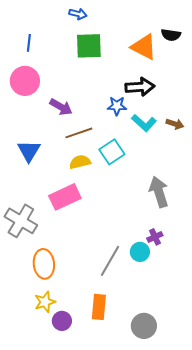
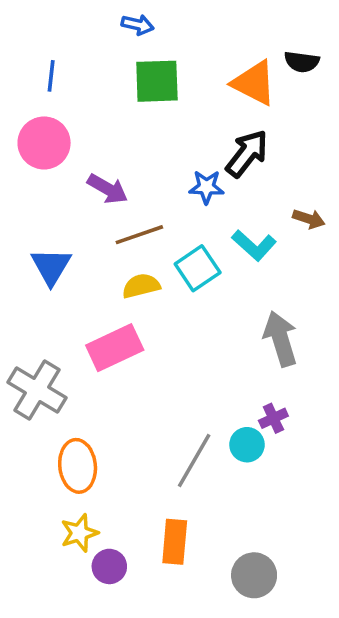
black arrow: (140, 87) -> (247, 154), turned -48
cyan L-shape: (144, 123) -> (254, 245), moved

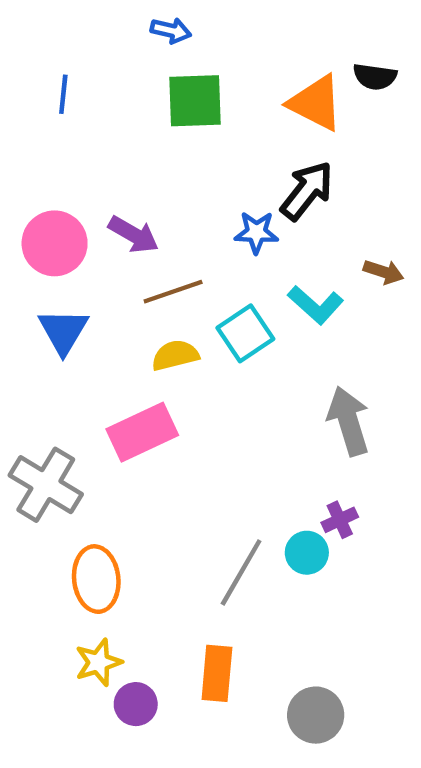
pink circle: (44, 143) -> (55, 243), moved

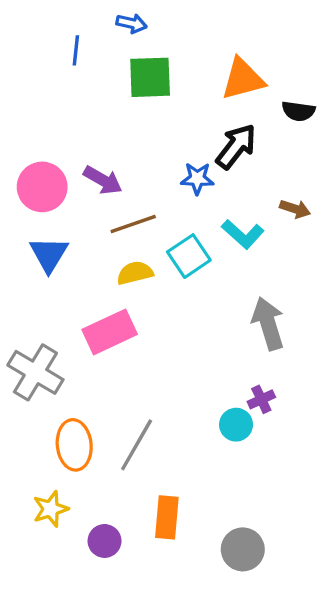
black semicircle: (375, 77) -> (298, 111), moved
blue line: (63, 94) -> (76, 50), moved
orange triangle: (316, 103) -> (243, 79), turned -42
gray line: (241, 572) -> (137, 445), moved
yellow star: (98, 662) -> (51, 509), moved

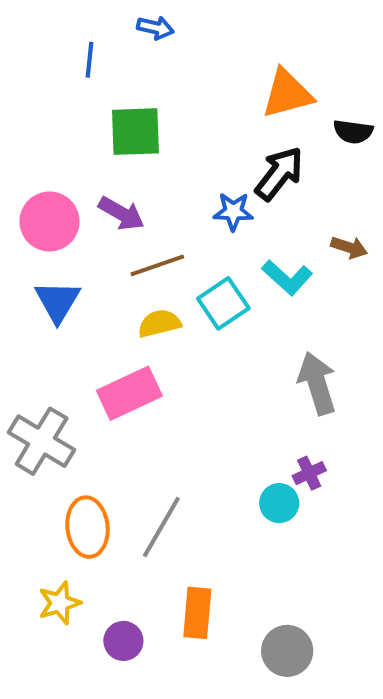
green square: (150, 77) -> (135, 132), moved

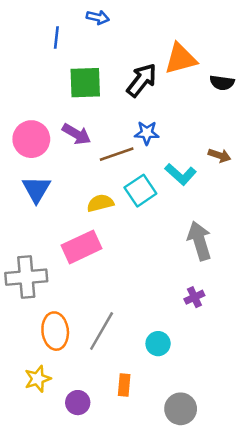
black arrow: (279, 174) -> (142, 80), moved
brown line: (157, 265) -> (117, 154), moved
gray cross: (42, 441) -> (26, 277), turned -36
cyan circle: (279, 503) -> (158, 344), moved
orange rectangle: (197, 613) -> (124, 385), size x0.7

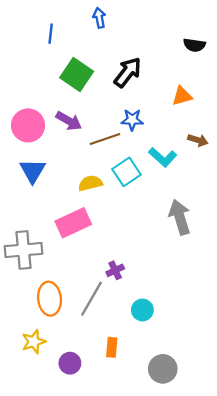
blue arrow: (98, 17) -> (99, 18), moved, turned -114
orange triangle: (181, 59) -> (182, 96), moved, size x0.7
green square: (85, 83) -> (77, 74), turned 36
black semicircle: (222, 83) -> (194, 45), moved
purple cross: (194, 297) -> (115, 270), moved

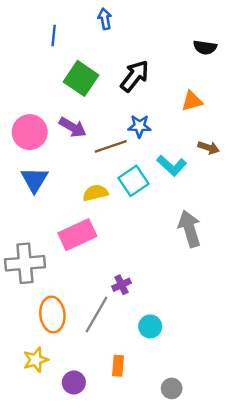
gray circle: (163, 369) -> (172, 388), size x0.7

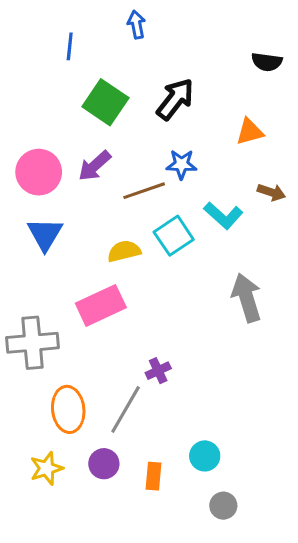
purple arrow: (73, 127) -> (95, 166), turned 108
cyan circle: (150, 326) -> (205, 456), moved
purple circle: (74, 382) -> (104, 464), moved

